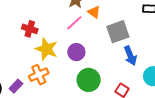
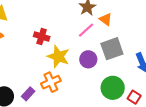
gray square: (118, 32) -> (112, 49), moved
green circle: (89, 80) -> (113, 88), moved

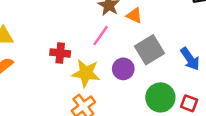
pink line: (86, 30) -> (101, 36), moved

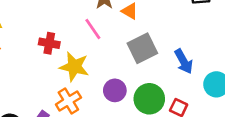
pink line: (101, 36) -> (93, 29), turned -75
purple circle: (123, 69) -> (115, 90), moved

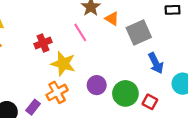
red cross: (49, 43) -> (43, 43), turned -35
gray square: (142, 48) -> (139, 33), moved

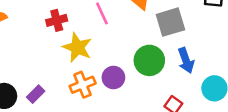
orange cross: (57, 92) -> (83, 85), moved
green circle: (125, 93) -> (149, 60), moved

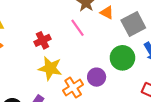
yellow star: (77, 47) -> (50, 68), moved

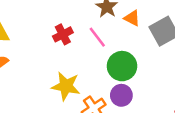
red cross: (42, 40) -> (63, 34), moved
green circle: (122, 58) -> (122, 66), moved

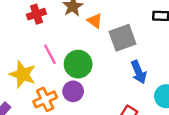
red cross: (63, 34) -> (36, 14), moved
pink line: (97, 37) -> (50, 54), moved

